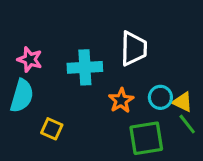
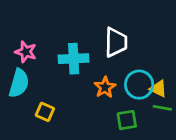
cyan circle: (160, 97) -> (139, 85), size x1.4
green line: (187, 124) -> (162, 108), turned -42
green square: (146, 138) -> (127, 120), size x0.7

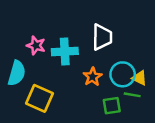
pink star: (26, 52) -> (36, 45), moved
green line: (162, 108) -> (132, 95), moved
yellow square: (45, 112) -> (40, 98), size x1.6

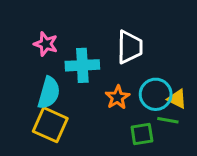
pink star: (36, 45) -> (46, 44), moved
cyan semicircle: (17, 73) -> (49, 93), moved

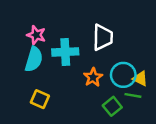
cyan semicircle: (49, 93) -> (34, 59), moved
yellow square: (50, 125) -> (40, 99), size x0.7
green square: (142, 134) -> (112, 106), turned -30

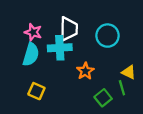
white trapezoid: (103, 37) -> (69, 29), moved
cyan circle: (123, 75) -> (108, 36), moved
green line: (133, 95) -> (122, 88), turned 64

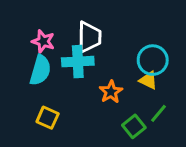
cyan circle: (108, 36) -> (153, 60), moved
yellow triangle: (129, 72) -> (148, 80), moved
green line: (122, 88) -> (158, 113), turned 56

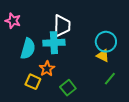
pink star: (43, 41) -> (13, 21), moved
orange star: (111, 92) -> (47, 69), moved
green square: (134, 126) -> (68, 88), moved

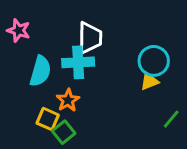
yellow triangle: (103, 56) -> (149, 81), turned -48
green line: (110, 79) -> (171, 119), moved
green square: (68, 88) -> (64, 132), moved

